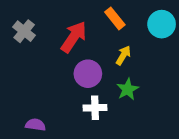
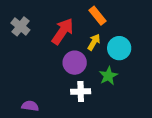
cyan circle: (162, 24) -> (119, 48), moved
yellow arrow: (123, 55) -> (94, 42), moved

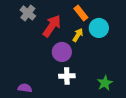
gray cross: (20, 26) -> (28, 13), moved
cyan circle: (119, 48) -> (99, 28), moved
green star: (108, 76) -> (105, 83), moved

